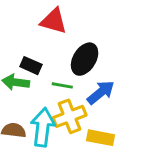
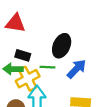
red triangle: (54, 21) -> (15, 23), moved
yellow cross: (70, 116) -> (28, 79), moved

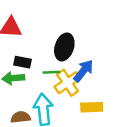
yellow cross: (28, 79) -> (67, 83), moved

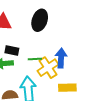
black ellipse: (64, 47) -> (40, 20), moved
blue arrow: (83, 71) -> (61, 58), turned -36

